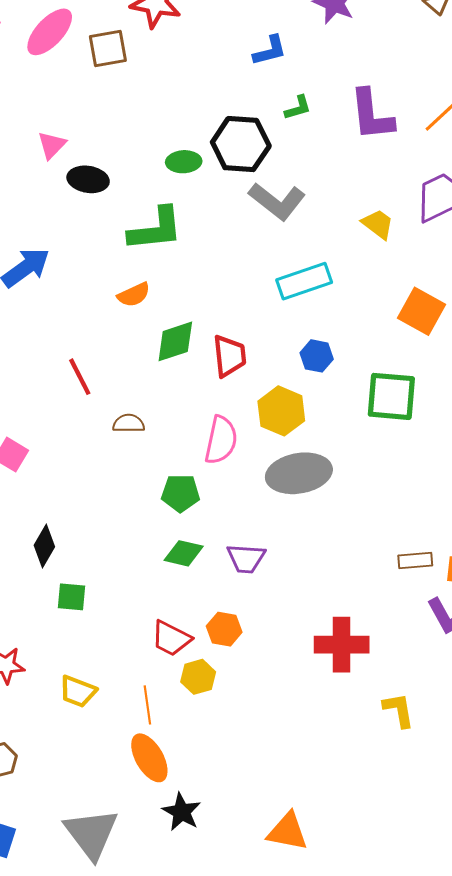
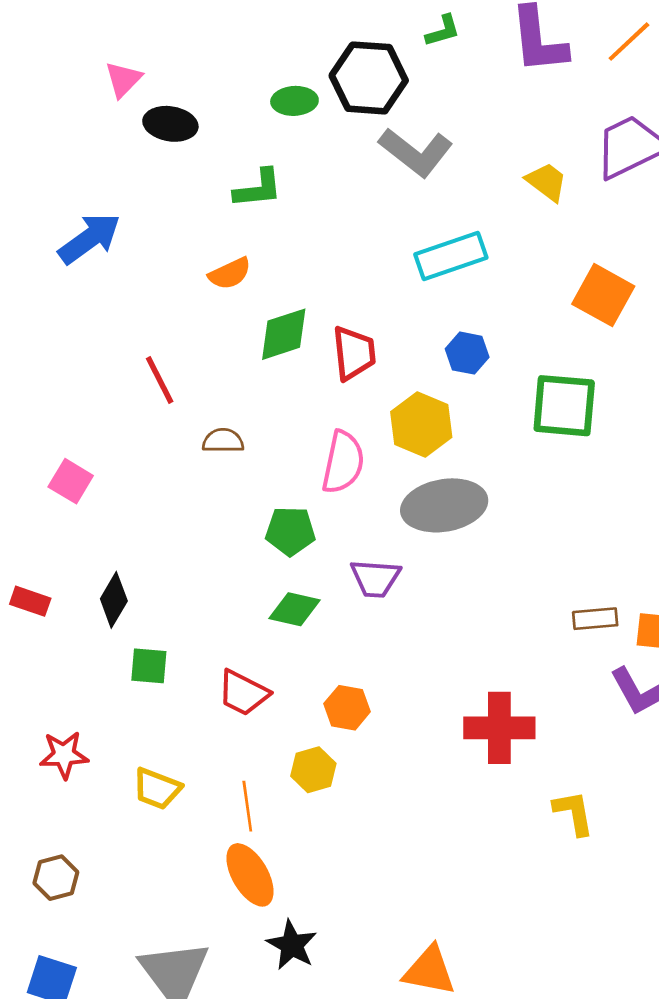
green L-shape: (156, 229) -> (258, 189), size x0.7
purple trapezoid: (246, 558) -> (375, 578), moved
red trapezoid: (171, 638) -> (243, 693), moved

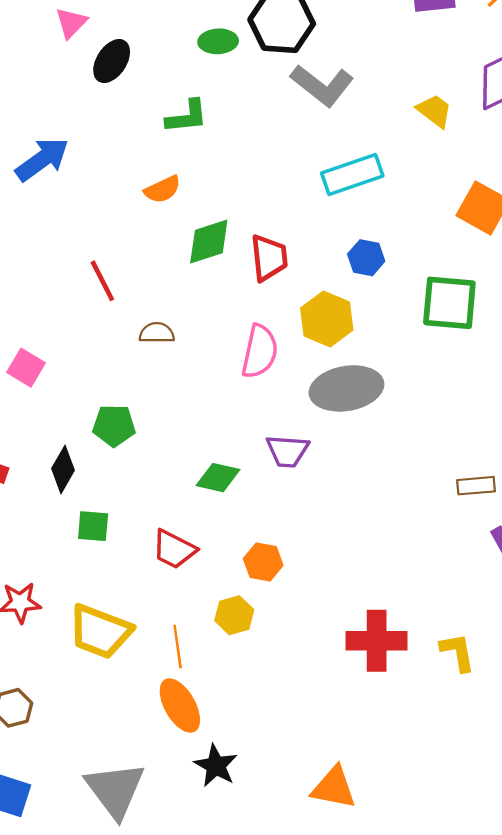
black ellipse: (170, 124) -> (112, 61), turned -66
green pentagon: (290, 531) -> (114, 425), moved
red cross: (499, 728) -> (377, 641), moved
yellow trapezoid: (157, 789) -> (100, 631), size x1.5

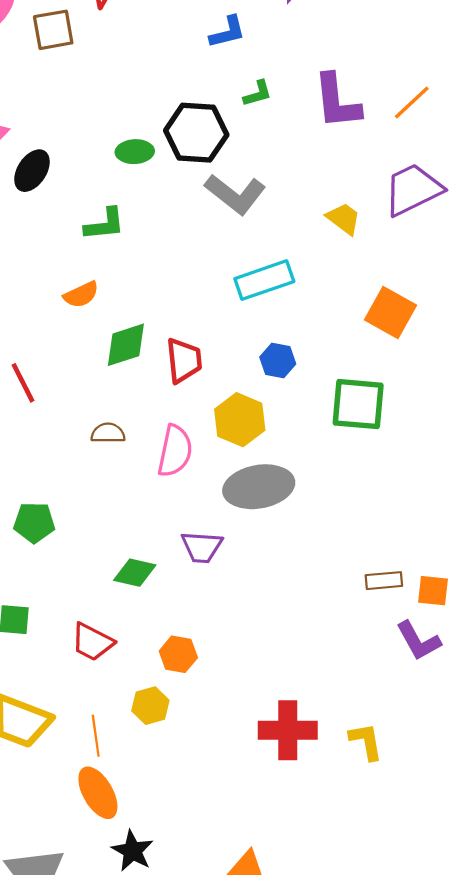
brown semicircle: (157, 333) -> (108, 433), moved

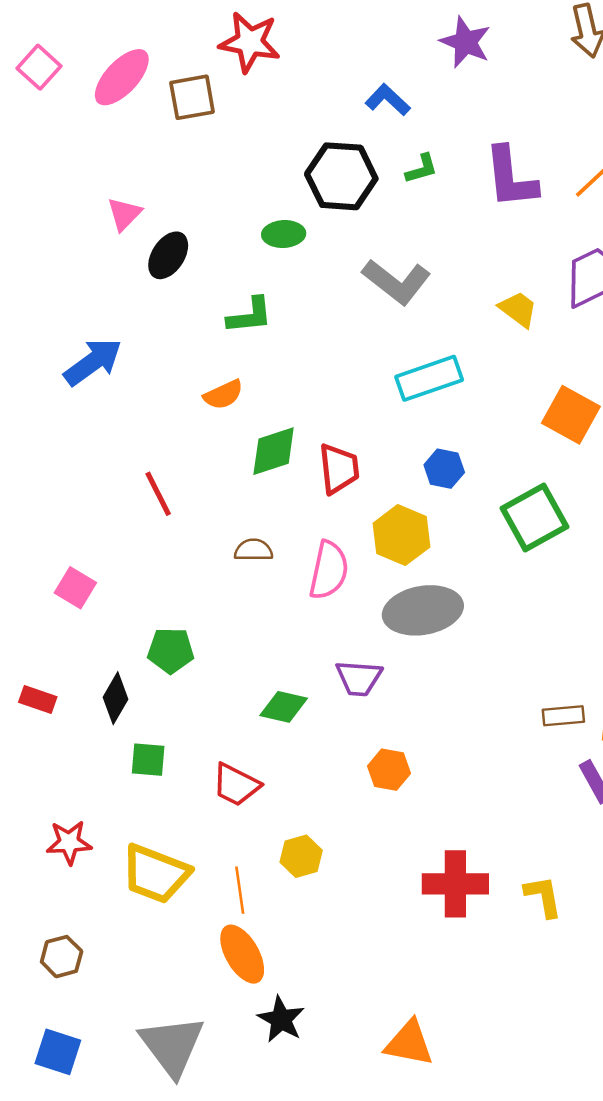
blue L-shape: (227, 32) -> (388, 100), turned -123
black hexagon: (196, 133) -> (341, 176), moved
green square: (358, 404) -> (535, 518), turned -34
orange hexagon: (178, 654) -> (389, 770), moved

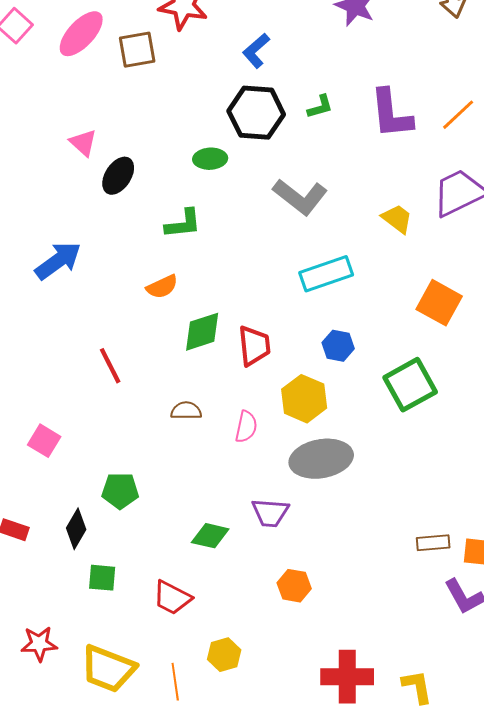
blue L-shape: (388, 100) -> (256, 51), moved, turned -84
pink triangle: (124, 214) -> (83, 143), turned -32
pink semicircle: (329, 570) -> (246, 427), size x0.7

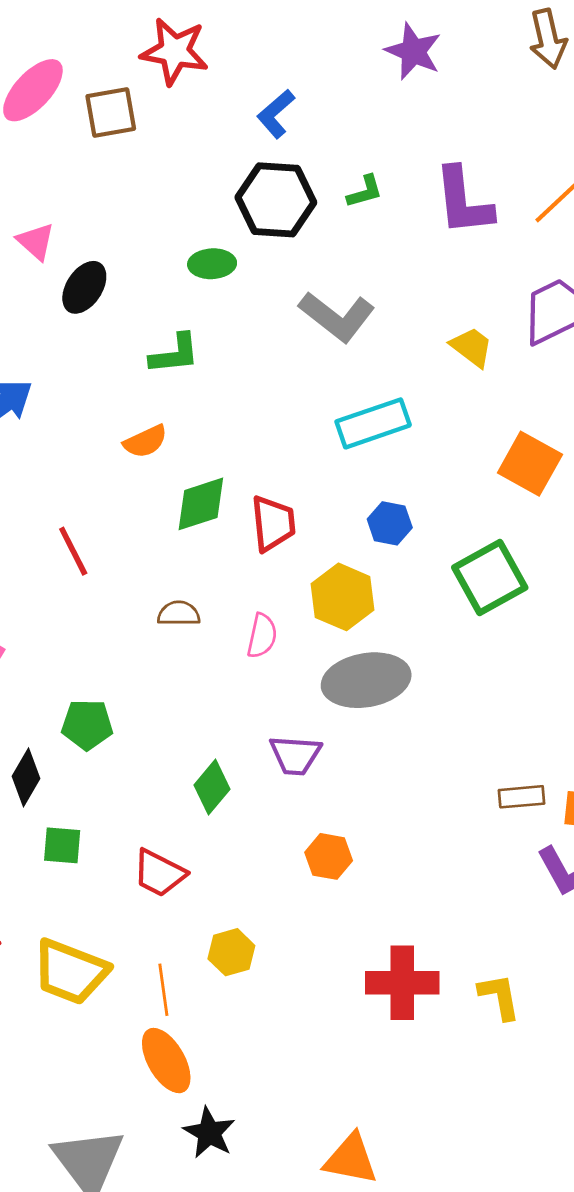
green diamond: (210, 536) -> (212, 787), turned -63

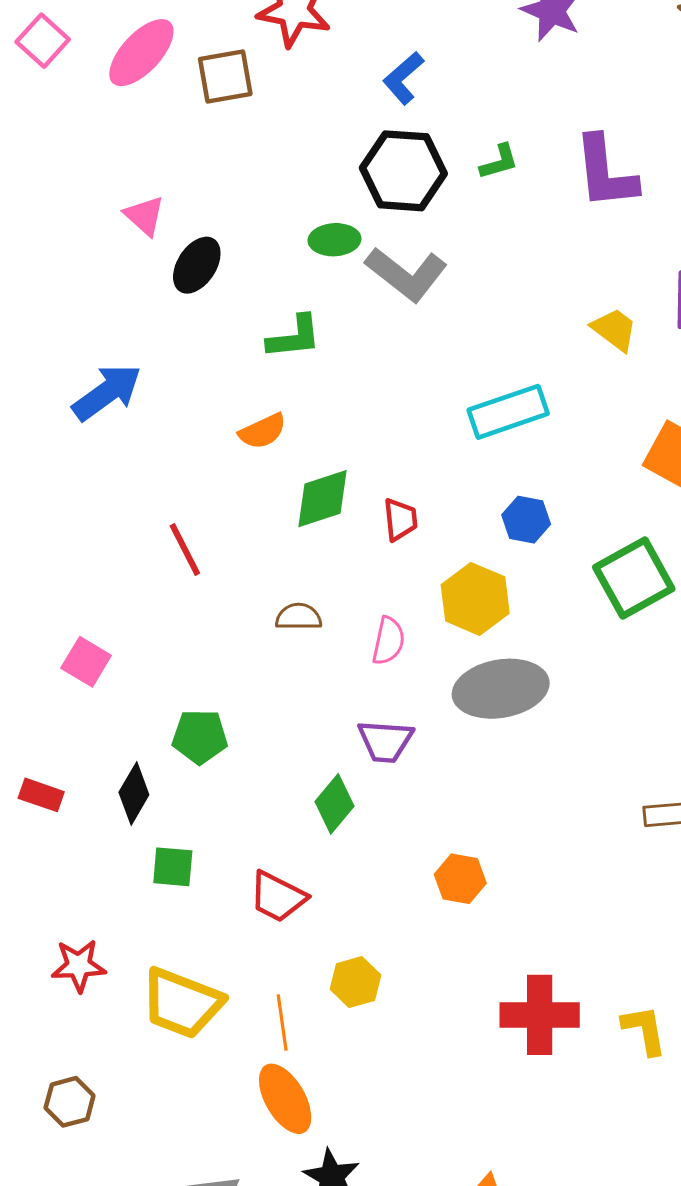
gray L-shape: (337, 316) -> (406, 274), moved
red trapezoid: (273, 523) -> (400, 520), size x0.7
purple trapezoid: (295, 755) -> (385, 741), moved

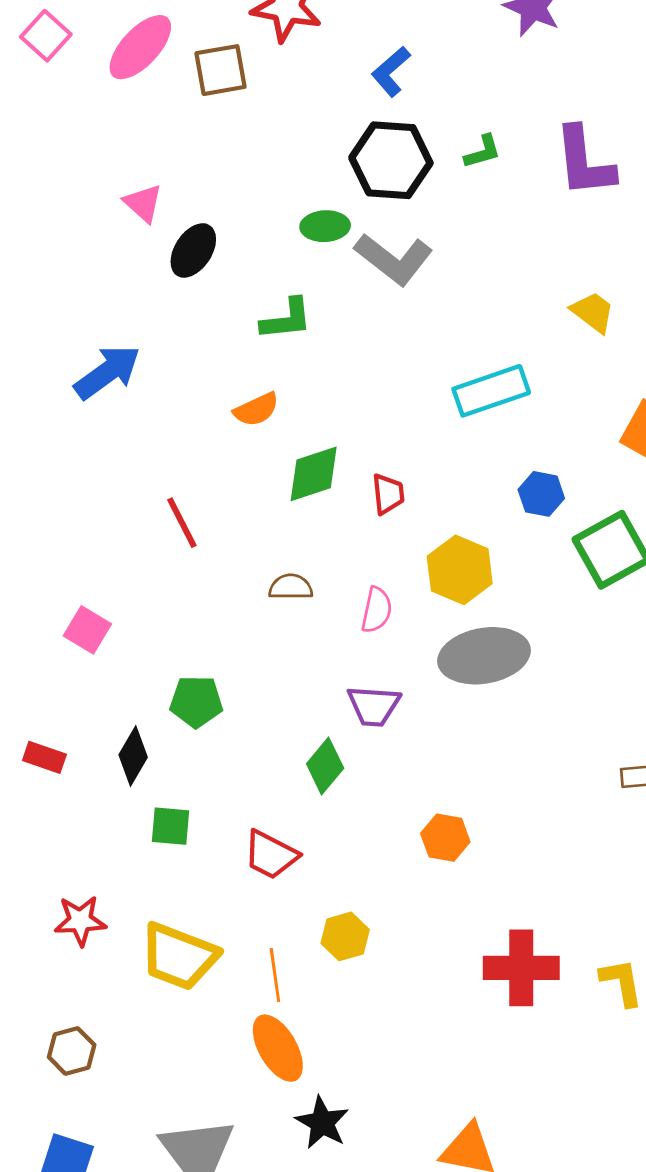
blue hexagon: (526, 520) -> (541, 494), moved

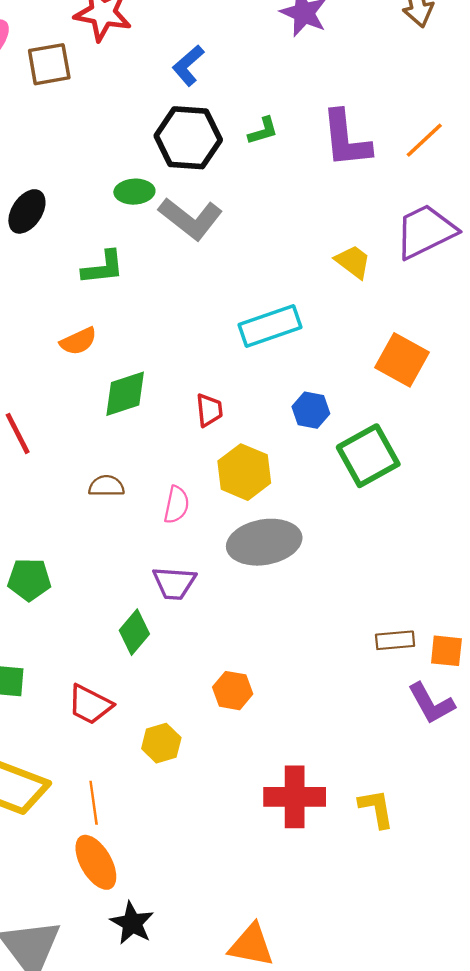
red trapezoid: (388, 494) -> (209, 410), moved
yellow hexagon: (345, 936) -> (161, 743), moved

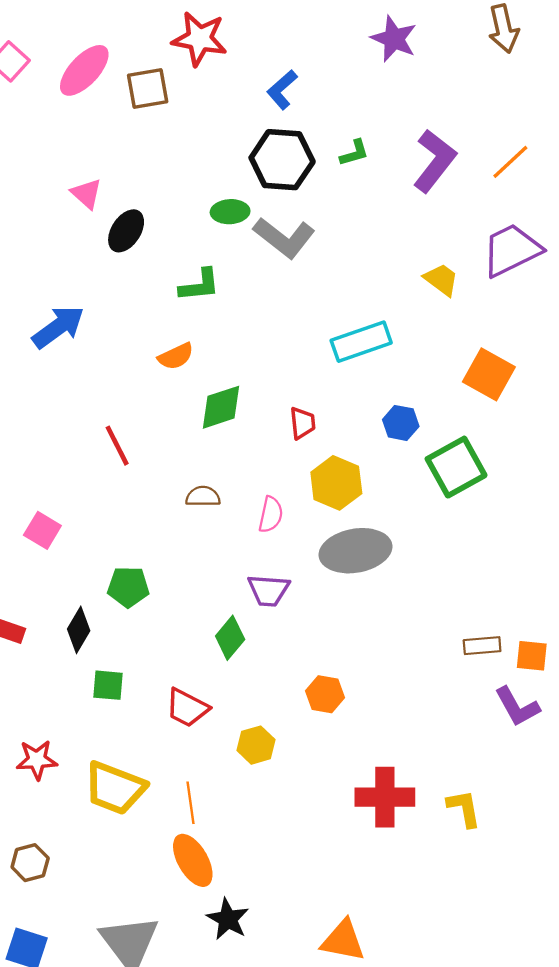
purple L-shape: (346, 139) -> (435, 161), turned -136

